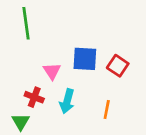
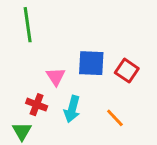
orange line: (107, 109) -> (115, 118), turned -54

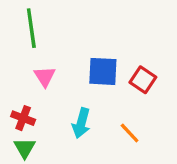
pink triangle: (56, 76) -> (45, 76), moved
red cross: (37, 105) -> (23, 118), moved

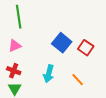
blue square: (103, 71) -> (62, 43), turned 36
pink triangle: (45, 76) -> (15, 46), moved, turned 40

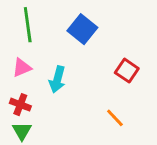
blue square: (62, 43) -> (82, 29), moved
cyan arrow: (49, 74) -> (57, 79), moved

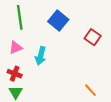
red square: (127, 71) -> (93, 37), moved
orange line: (115, 118) -> (91, 90), moved

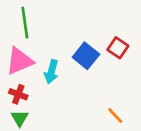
blue square: (58, 20) -> (86, 56), moved
pink triangle: (16, 48) -> (20, 61), size x1.6

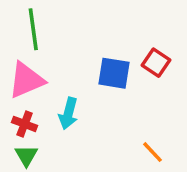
blue square: (86, 56) -> (114, 73), turned -30
cyan arrow: (51, 72) -> (68, 113), moved

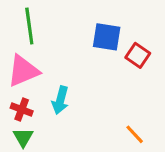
blue square: (114, 73) -> (107, 37), moved

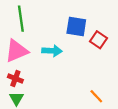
cyan arrow: (60, 100) -> (52, 51), moved, turned -102

